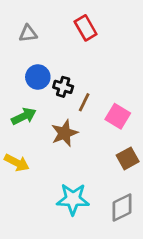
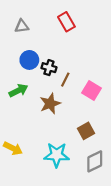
brown square: (128, 158) -> (86, 131), moved
yellow arrow: (17, 163) -> (13, 148), moved

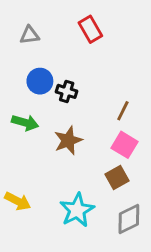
brown line: (65, 80) -> (123, 111), moved
green arrow: (18, 91) -> (25, 123), turned 42
pink square: (91, 91) -> (124, 145), moved
cyan star: (57, 155) -> (77, 210), turned -30

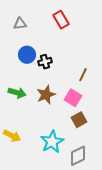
black cross: (67, 91) -> (45, 62), turned -32
green arrow: (25, 123) -> (17, 93), moved
pink square: (124, 145) -> (73, 98), moved
gray diamond: (129, 219) -> (78, 156), moved

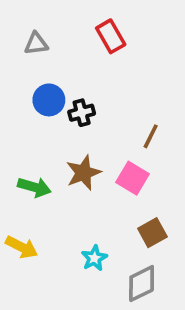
green arrow: (17, 93) -> (34, 187), moved
brown square: (79, 120) -> (152, 233), moved
cyan star: (52, 142) -> (94, 258), size x0.6

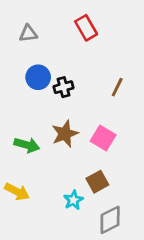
brown line: (151, 136) -> (117, 87), moved
brown square: (152, 233) -> (97, 182), moved

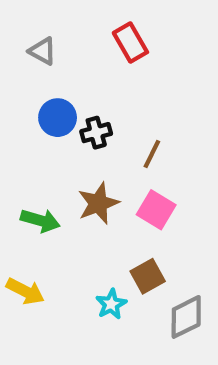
gray triangle: (28, 33) -> (43, 51), turned 36
brown line: (117, 87) -> (152, 154), moved
gray diamond: (110, 220) -> (186, 317), moved

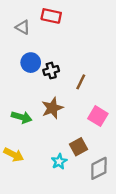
red rectangle: (130, 43) -> (51, 16), moved, turned -48
pink square: (156, 210) -> (98, 116), moved

